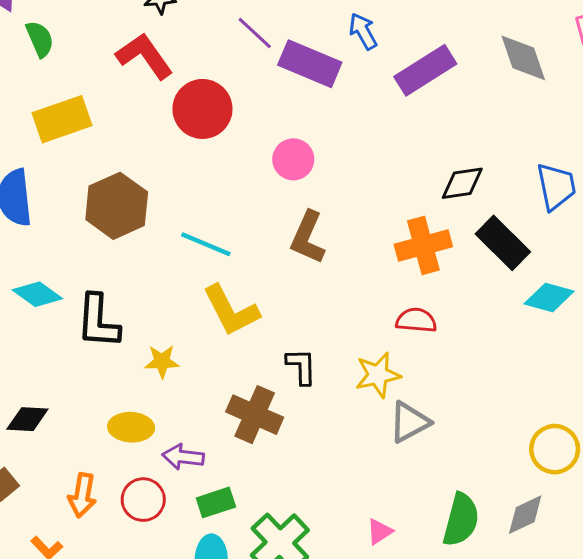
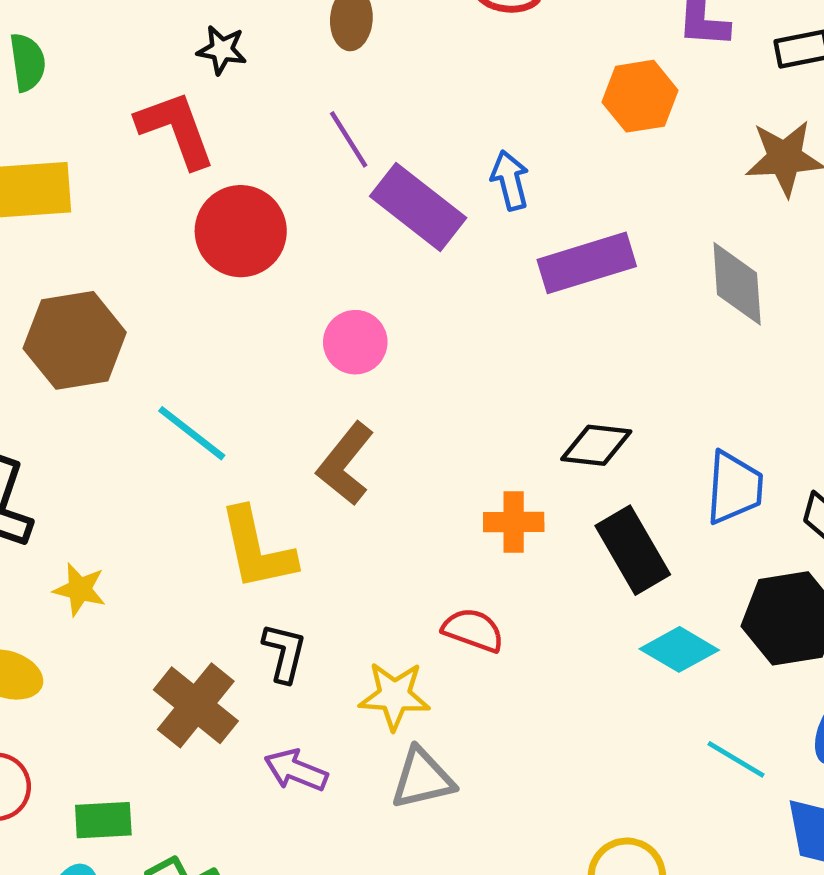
orange cross: (423, 245) -> (514, 522), size x0.7
yellow L-shape: (231, 310) -> (257, 549), moved
purple arrow: (183, 457) -> (296, 770), moved

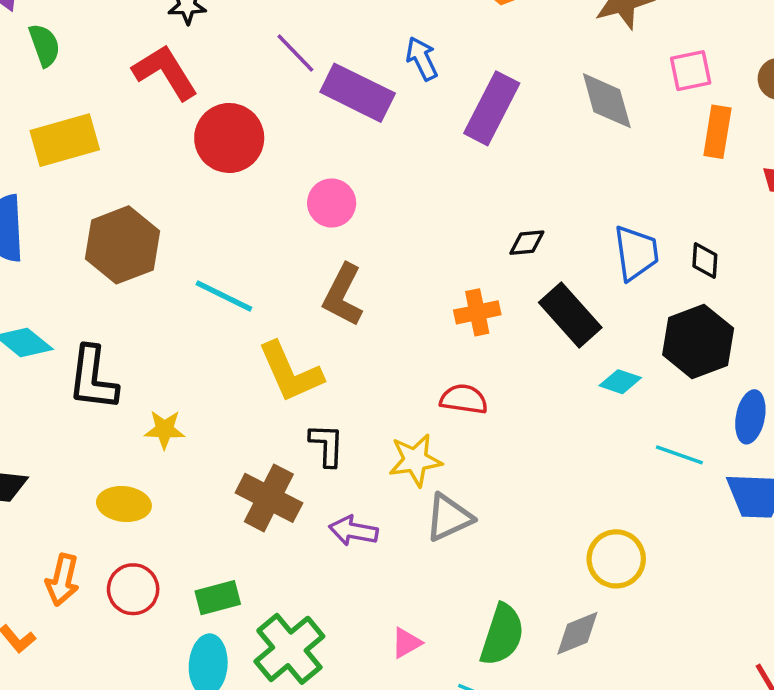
purple rectangle: (587, 263) -> (492, 108), turned -34
black diamond: (596, 445) -> (527, 243), size x0.7
cyan diamond: (679, 649) -> (620, 382), size x0.7

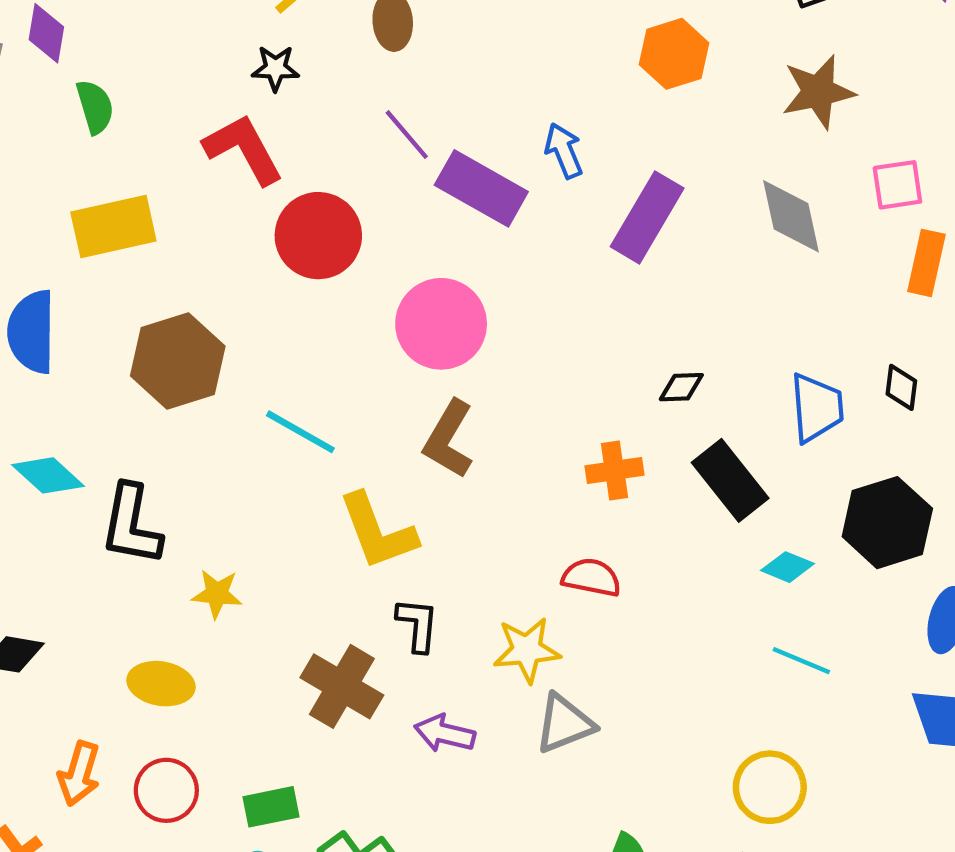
pink circle: (332, 203) -> (441, 324), size x1.5
black diamond: (705, 261) -> (901, 387), moved
cyan line: (679, 455) -> (801, 661), moved

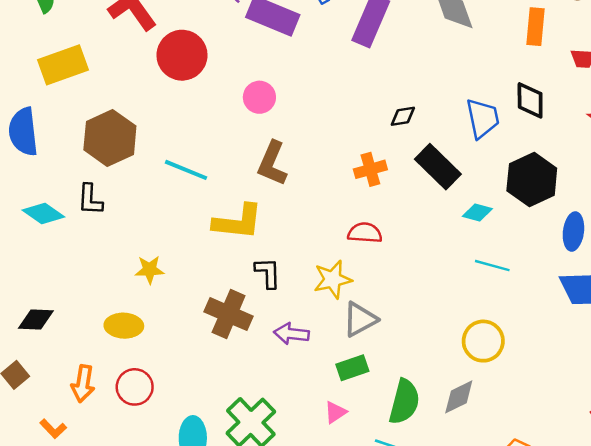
pink circle: (441, 324) -> (259, 97), size x0.6
black diamond: (901, 387) -> (530, 100), size x1.4
black L-shape: (131, 525) -> (90, 200), moved, size x0.7
yellow L-shape: (378, 531) -> (238, 222), turned -56
green rectangle: (271, 807) -> (352, 368), moved

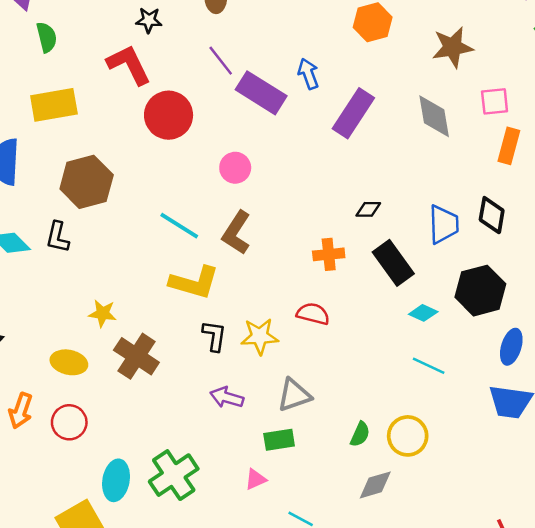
cyan line: (186, 170) -> (179, 226), moved
yellow star: (333, 279) -> (260, 336), moved
brown cross: (229, 314) -> (136, 356), moved
green semicircle: (404, 402) -> (360, 434), moved, size x0.6

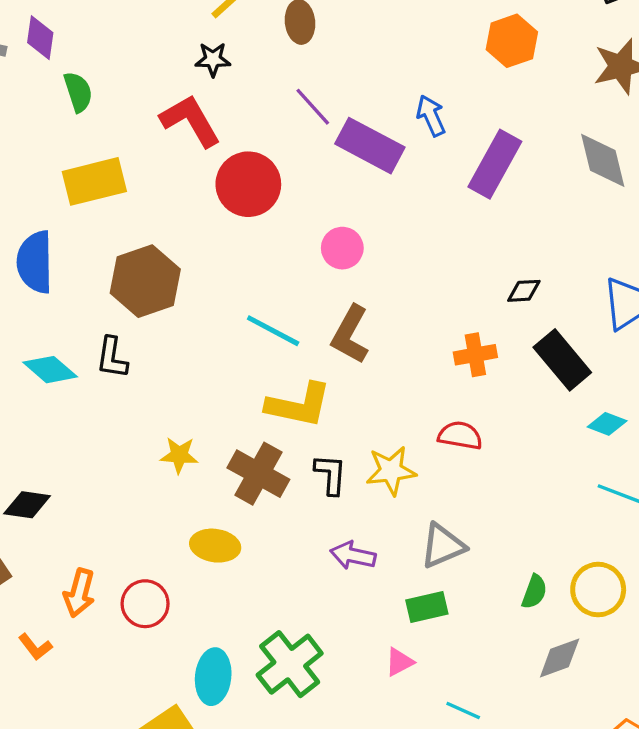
brown cross: (136, 356) -> (258, 474), moved
yellow ellipse: (69, 362) -> (215, 546), moved

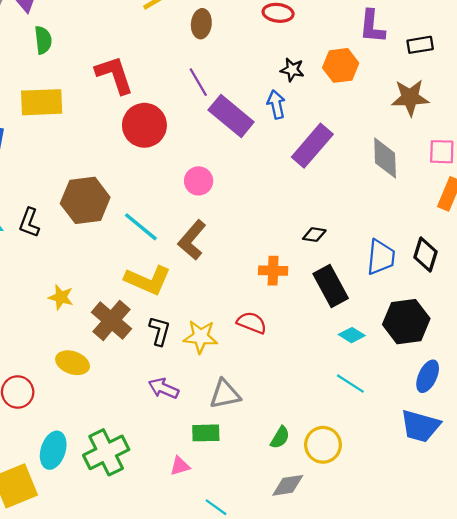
black star: (213, 59) -> (292, 70), moved
brown hexagon: (145, 281) -> (85, 200), moved

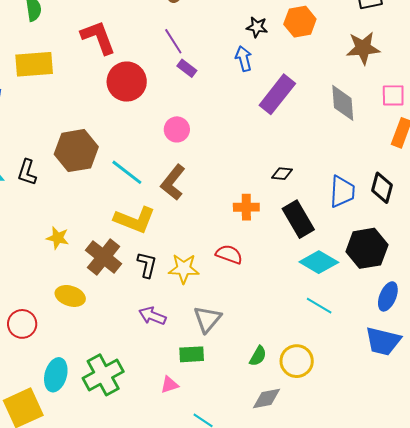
purple rectangle: (231, 116) -> (187, 68), moved, size x0.5
cyan diamond: (352, 335) -> (319, 262), size x1.6
gray triangle: (225, 394) -> (207, 319), turned -36

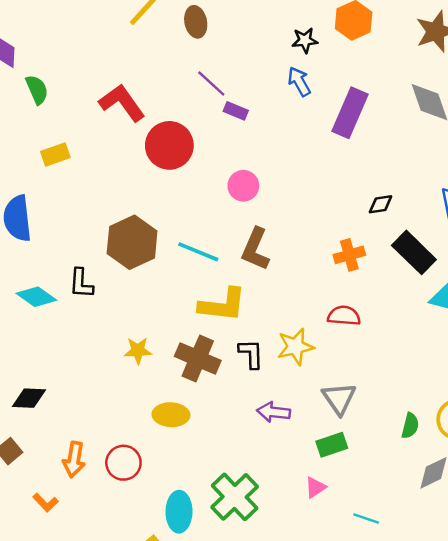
yellow rectangle: (34, 64) -> (55, 154), size x0.6

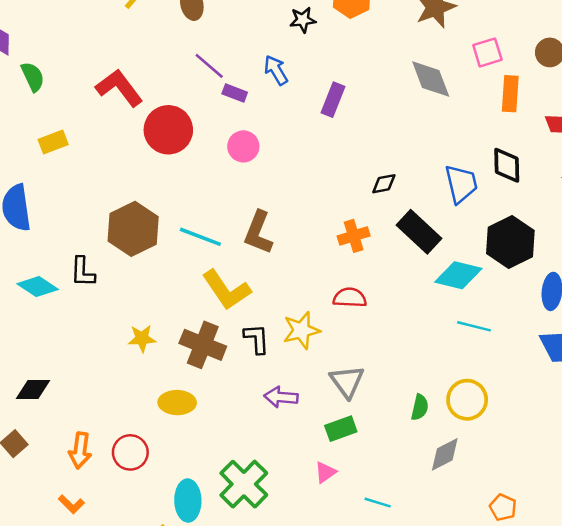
blue arrow: (299, 82) -> (276, 70), moved
purple rectangle: (350, 113) -> (333, 100), moved, size x0.7
pink circle: (243, 186) -> (243, 146), moved
yellow L-shape: (222, 305) -> (226, 290), turned 51
orange L-shape: (45, 503) -> (71, 504), moved

